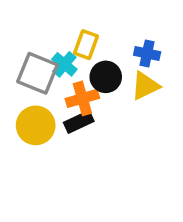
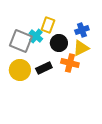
blue cross: (147, 54) -> (82, 30), turned -32
orange cross: (82, 98) -> (70, 63), moved, turned 30

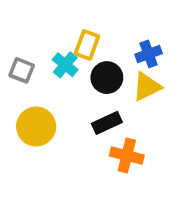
gray square: (21, 41) -> (22, 70), moved, size x0.6
orange cross: (70, 63) -> (127, 156), moved
black rectangle: (44, 68) -> (107, 123), moved

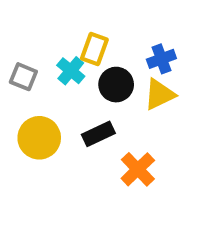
black rectangle: (107, 123) -> (98, 134), moved
orange cross: (127, 156) -> (138, 169), turned 32

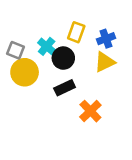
yellow rectangle: (94, 49) -> (76, 32), moved
black circle: (116, 85) -> (63, 58), moved
yellow circle: (39, 138) -> (25, 72), moved

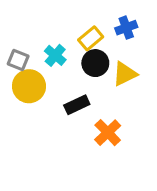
yellow rectangle: (76, 32) -> (91, 38), turned 30
blue cross: (106, 39) -> (126, 28), moved
black circle: (63, 58) -> (95, 63), moved

